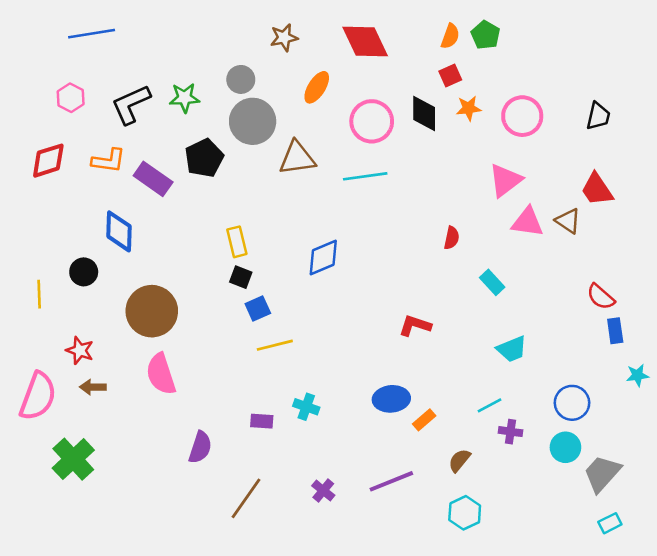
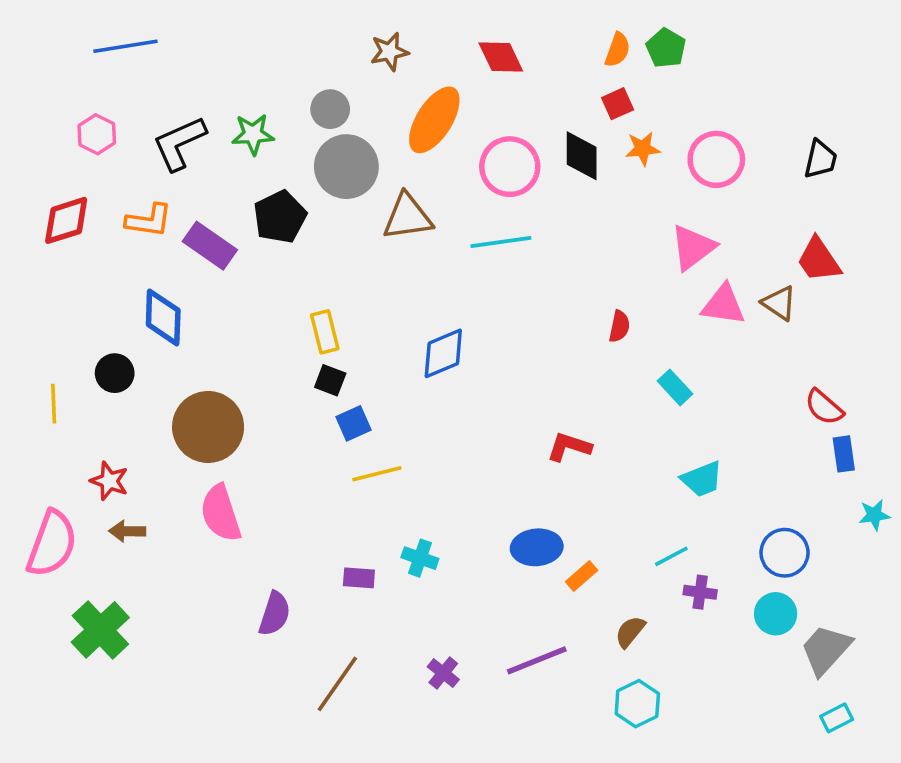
red diamond: (365, 41) -> (501, 57), size x0.7
orange ellipse: (317, 87) -> (434, 120), size x1.5

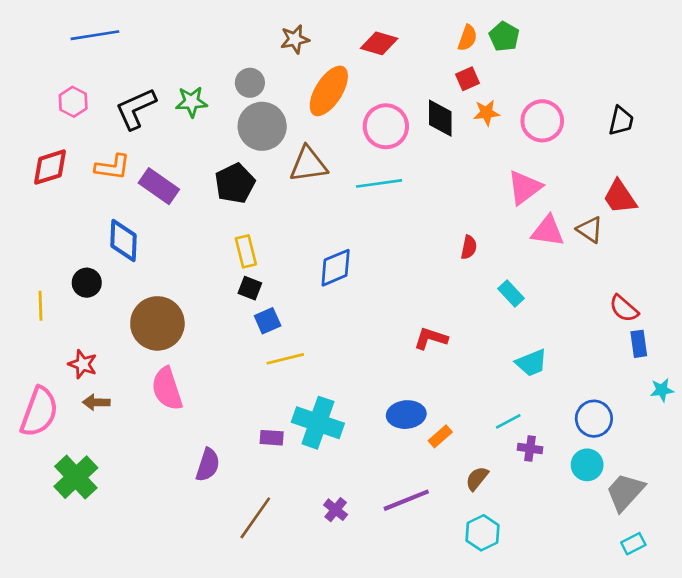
red diamond: (501, 57) -> (379, 43), turned -48
black pentagon: (280, 217) -> (235, 183), moved
cyan cross: (420, 558) -> (318, 423), size x1.8

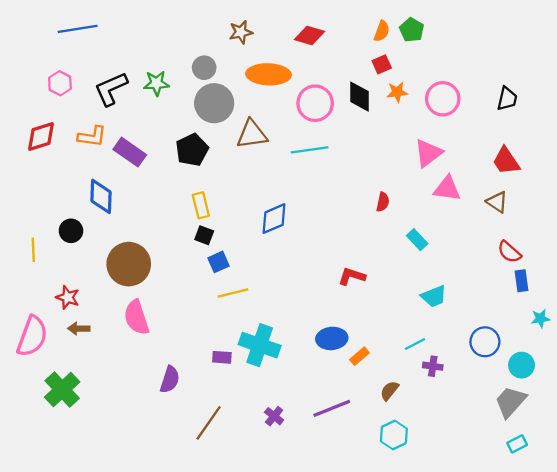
orange ellipse: (329, 91) -> (269, 74), turned 60
brown triangle: (590, 230) -> (497, 202), moved
cyan circle: (587, 465) -> (522, 365), moved

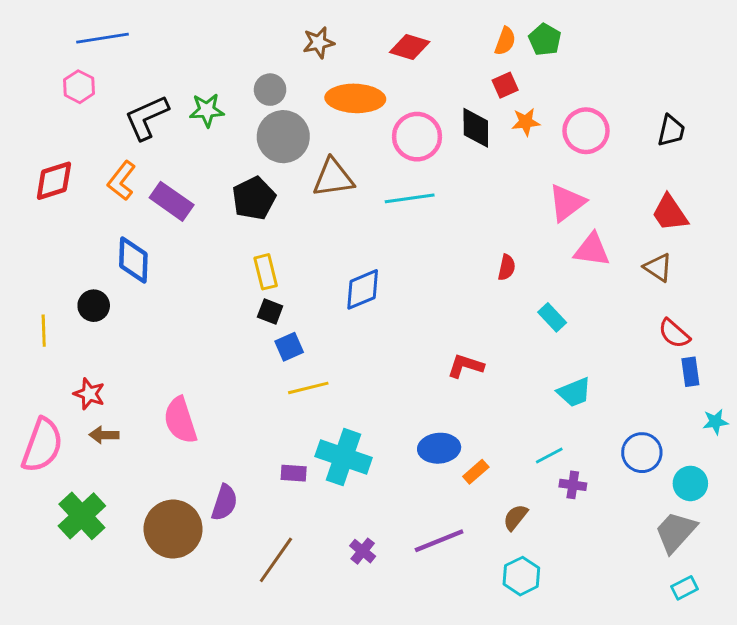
pink hexagon: (60, 83) -> (79, 87), moved
orange L-shape: (92, 136) -> (122, 181), turned 120
brown circle: (129, 264) -> (173, 529), moved

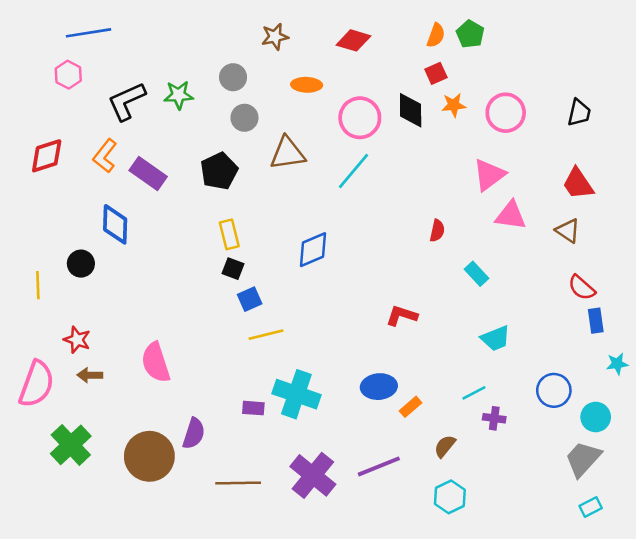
orange ellipse: (355, 98) -> (307, 85), size x0.6
gray circle: (283, 137) -> (244, 118), size x0.6
cyan line: (410, 198) -> (354, 171), turned -42
purple cross: (363, 551) -> (313, 475), size x2.0
brown line: (276, 560) -> (238, 483), turned 54

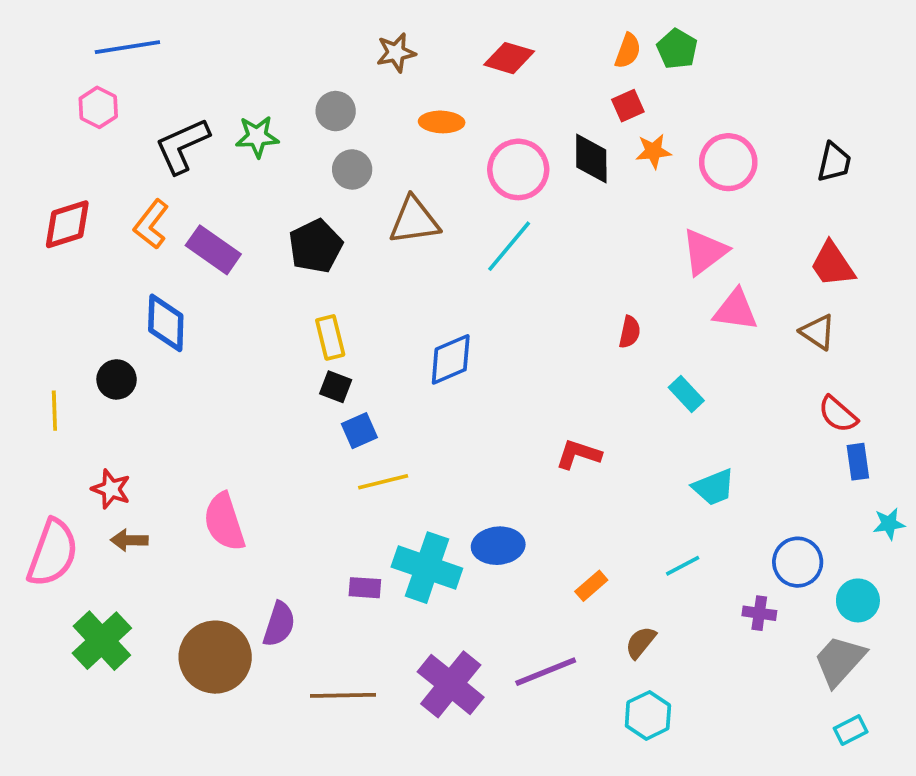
blue ellipse: (379, 387) -> (498, 546), moved
purple cross: (494, 418) -> (759, 613), moved

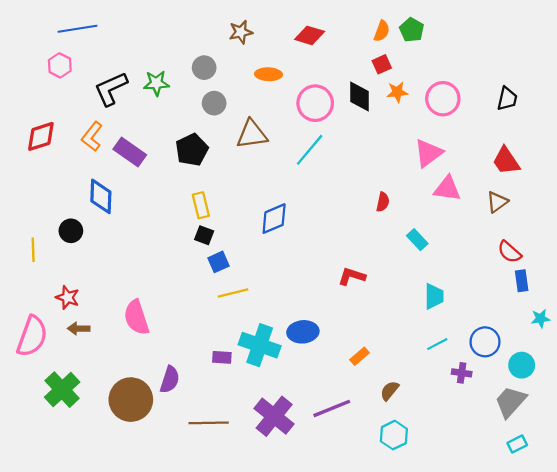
brown triangle: (818, 332) -> (497, 202), turned 50
cyan trapezoid: (714, 487) -> (434, 296), turned -68
cyan line: (683, 566) -> (437, 344), moved

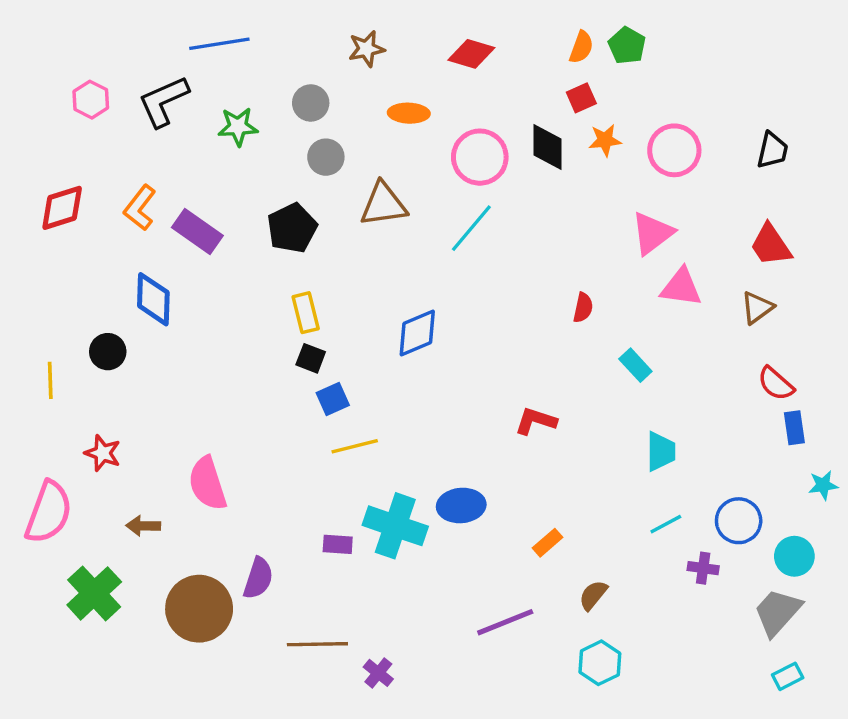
blue line: (78, 29) -> (219, 44), moved
black L-shape: (111, 89) -> (164, 101), moved
brown arrow: (79, 329) -> (143, 526), moved
purple cross: (274, 416) -> (378, 673), moved, size x0.5

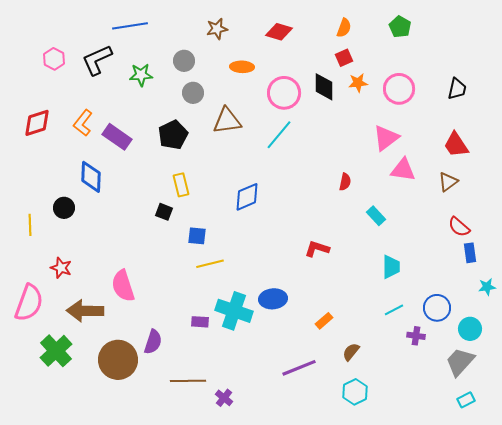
green pentagon: (627, 45) -> (400, 27), moved
black square: (311, 358) -> (164, 212), moved
blue square: (333, 399) -> (197, 236), turned 30
brown arrow: (143, 526) -> (85, 311), size x1.8

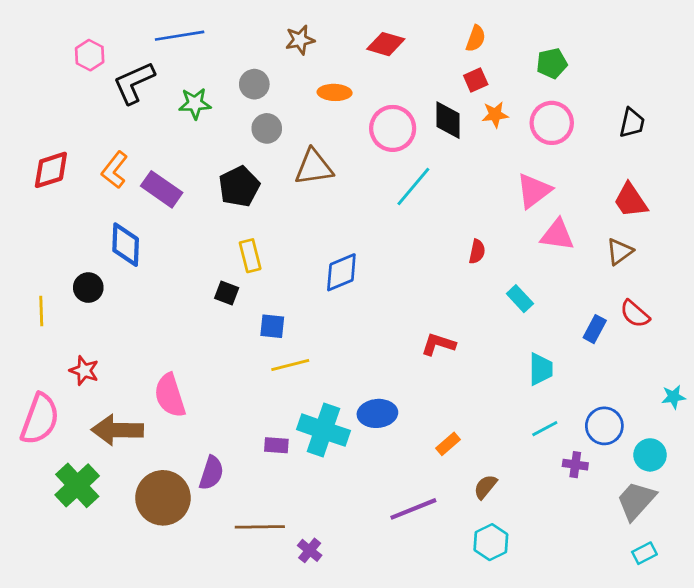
green pentagon: (400, 27) -> (552, 63), moved, turned 30
pink hexagon: (54, 59) -> (90, 55), moved
cyan line: (279, 135) -> (413, 187), moved
blue rectangle: (470, 253) -> (595, 329), moved, turned 36

